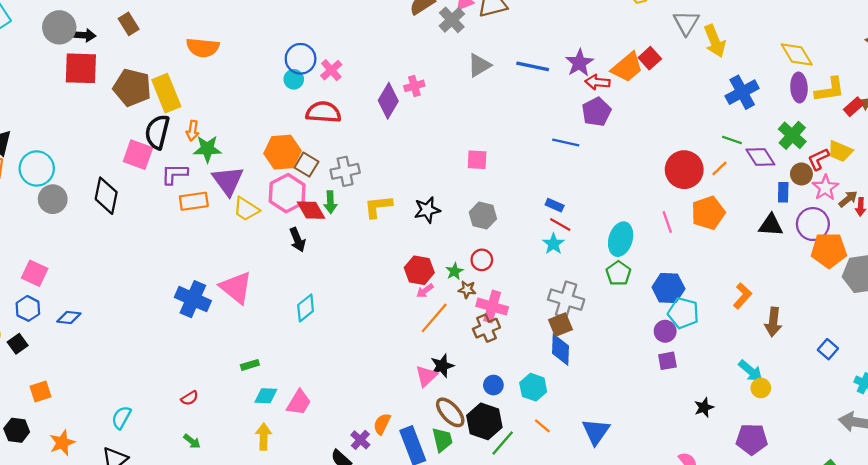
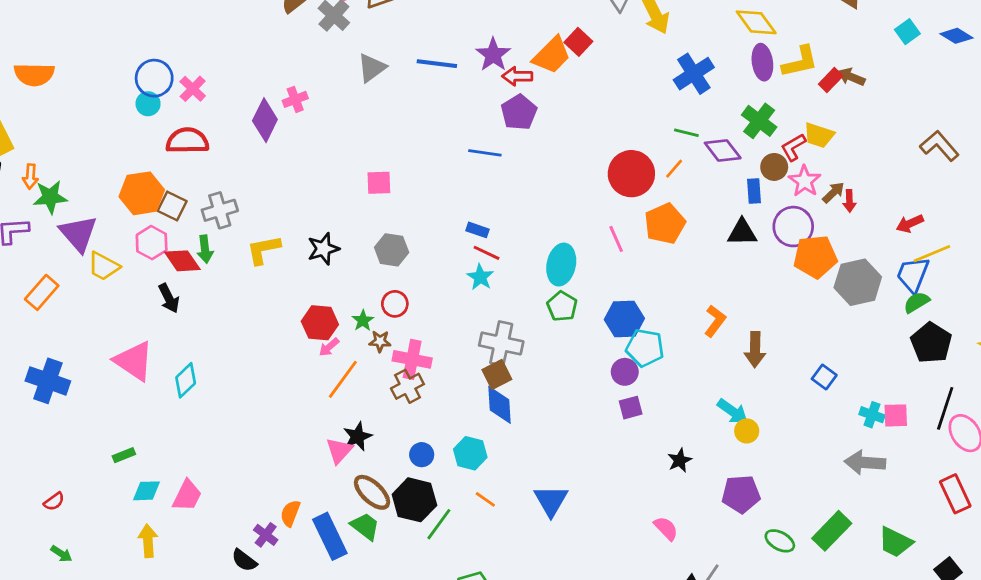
pink hexagon: (287, 193) -> (152, 243), size x0.7
orange rectangle: (194, 201) -> (42, 292), moved, turned -36
pink triangle: (236, 288) -> (134, 361), moved
green trapezoid: (442, 440) -> (365, 526), turned -35

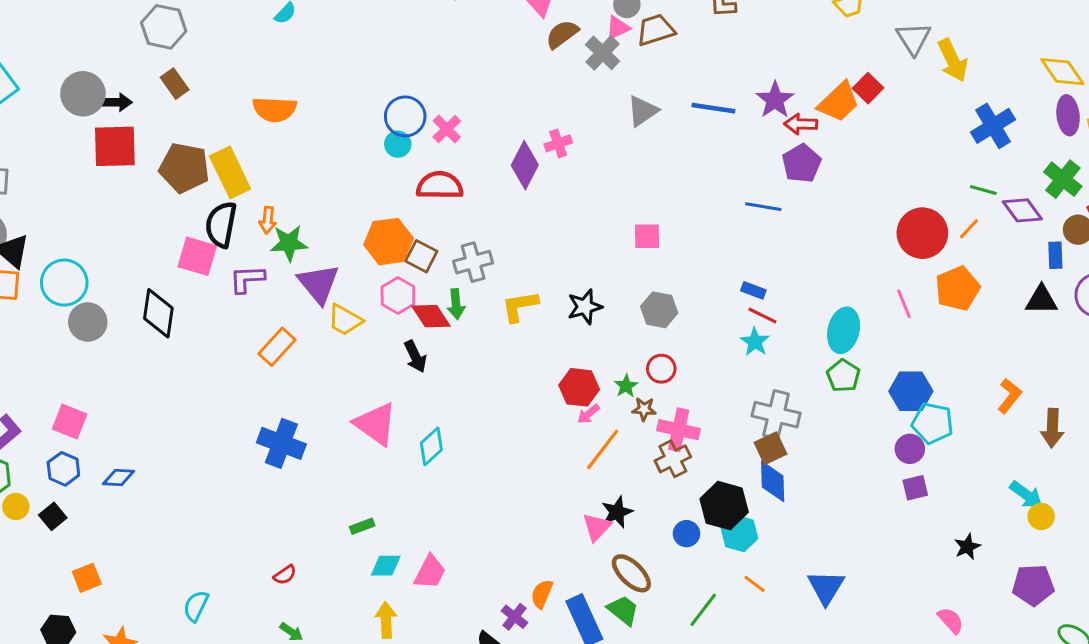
black hexagon: (414, 500) -> (724, 506), moved

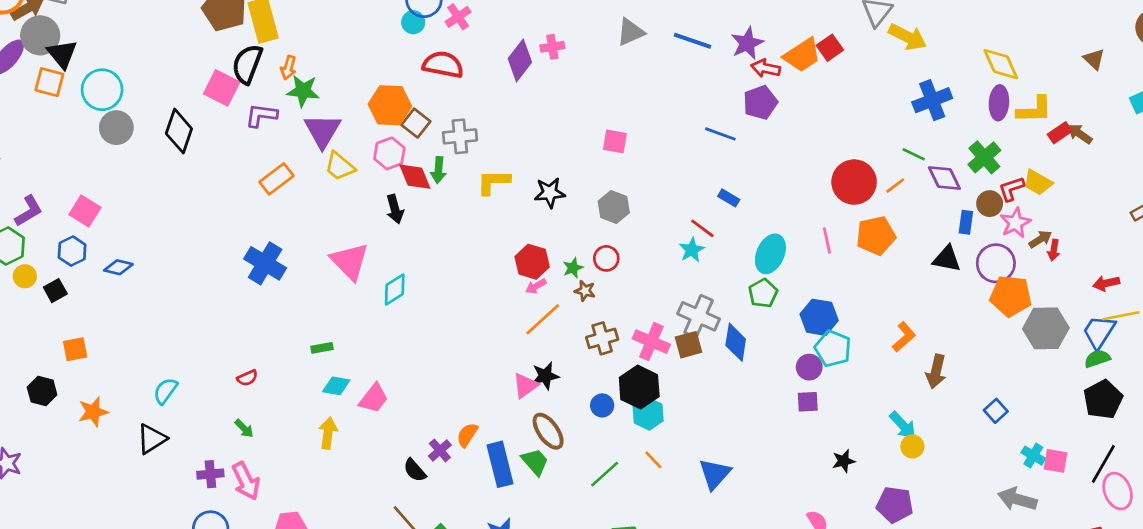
yellow arrow: (953, 60) -> (908, 37), turned -48
blue rectangle: (753, 290) -> (729, 198), moved
pink cross: (679, 430) -> (651, 342), moved
blue diamond: (773, 481) -> (736, 342), moved

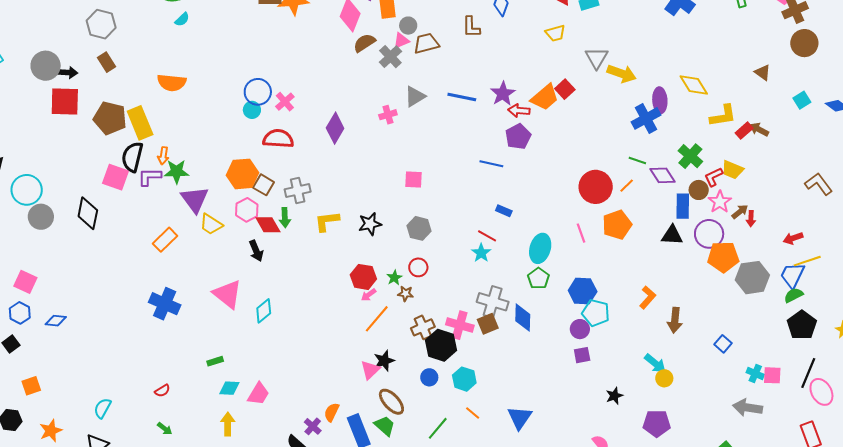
pink cross: (552, 47) -> (388, 115), moved
purple ellipse: (999, 103) -> (660, 100), moved
purple L-shape: (261, 115) -> (150, 177), moved
blue rectangle: (966, 222) -> (683, 206), size x1.4
black hexagon: (639, 387) -> (441, 345), moved

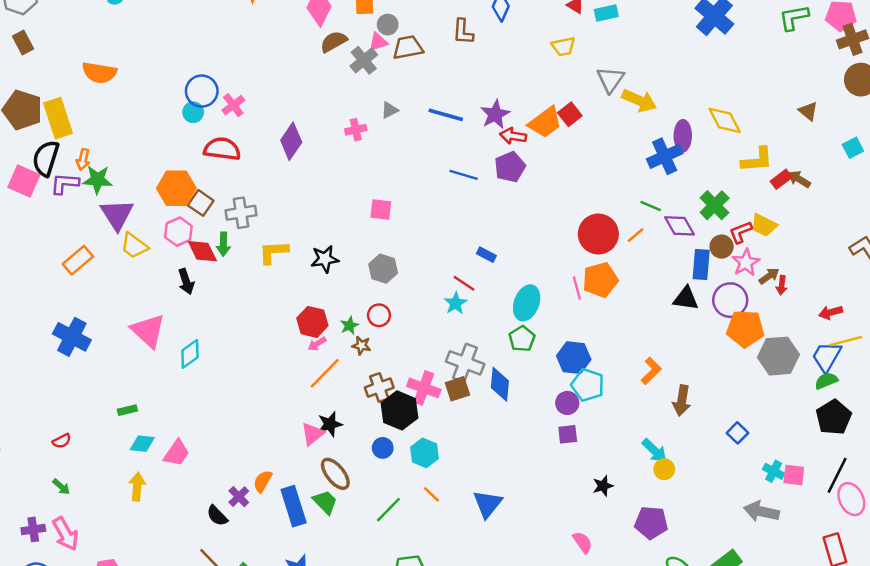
gray triangle: (415, 96) -> (389, 110), size x0.7
blue line: (491, 164) -> (464, 175), moved
orange pentagon: (617, 225) -> (600, 280), moved

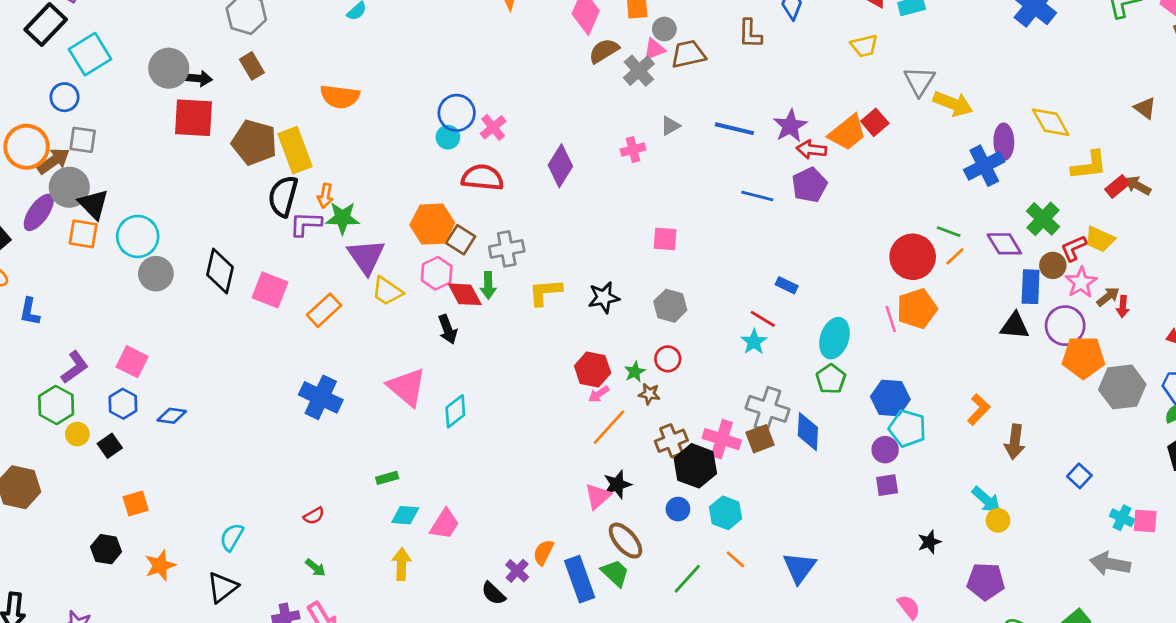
pink square: (24, 181) -> (270, 290), moved
green line: (651, 206) -> (949, 232), moved

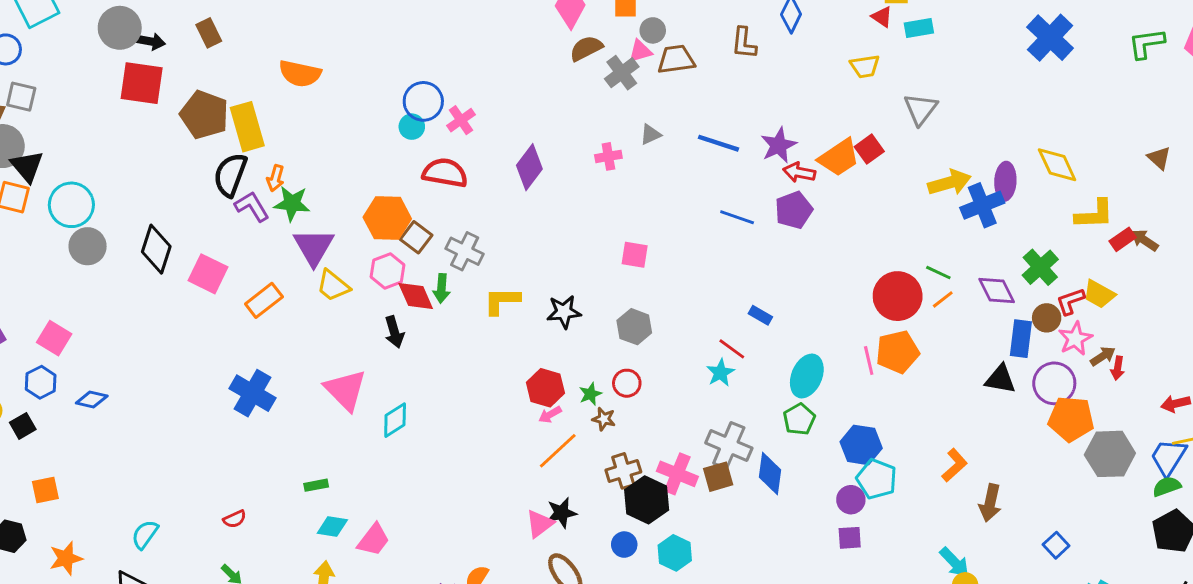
yellow arrow: (953, 104) -> (949, 183), moved, turned -42
purple L-shape: (306, 224) -> (252, 206), turned 52
gray cross: (507, 249) -> (465, 251), turned 32

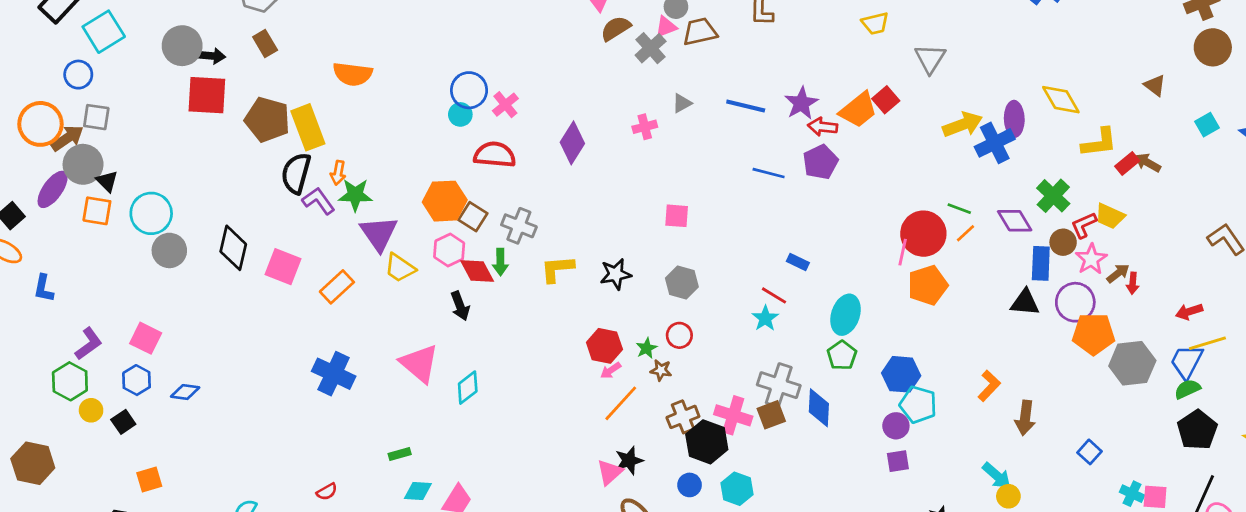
black triangle: (27, 166) -> (107, 181), size x0.7
pink line: (869, 361) -> (903, 252), moved, turned 30

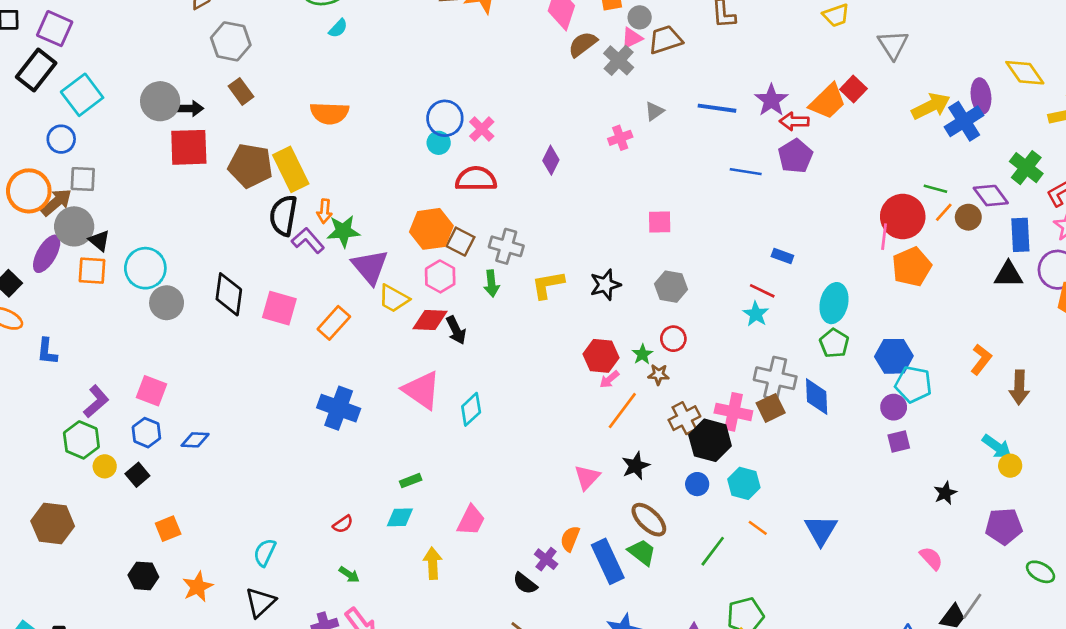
purple diamond: (572, 143) -> (551, 160), size x0.7
brown circle: (1063, 242) -> (968, 217), moved
red diamond: (477, 271) -> (430, 320), moved, turned -54
pink triangle: (610, 472) -> (587, 477), moved
cyan diamond: (418, 491) -> (400, 517), moved

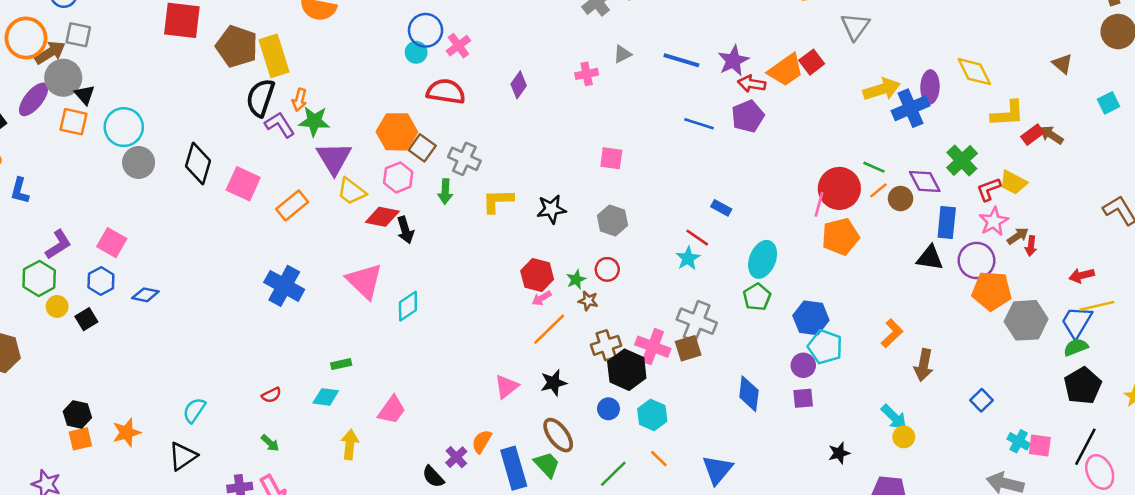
blue diamond: (817, 397) -> (749, 394), moved
orange square: (168, 529) -> (80, 439), moved

